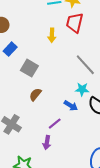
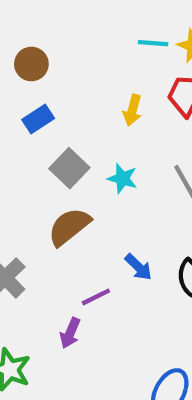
cyan star: (82, 89) -> (122, 178), moved
brown semicircle: (35, 95) -> (69, 227), size x1.5

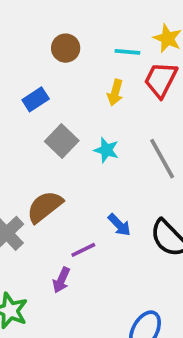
cyan line: (153, 43) -> (127, 52), moved
brown circle: (31, 64) -> (66, 48), moved
brown semicircle: (69, 227) -> (45, 207), moved

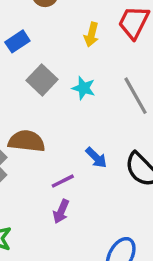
brown semicircle: (45, 207) -> (27, 141), turned 45
purple arrow: (61, 280) -> (61, 211), moved

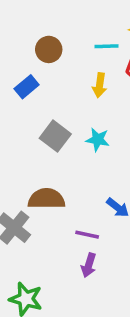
blue rectangle: (17, 41) -> (27, 87), moved
purple line: (63, 181) -> (87, 235), turned 45

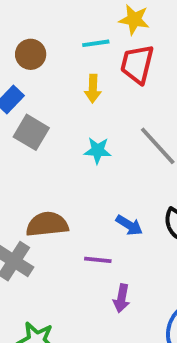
gray square: (55, 136) -> (31, 132), moved
purple arrow: (89, 265) -> (122, 298), moved

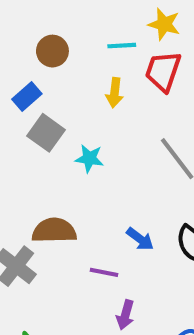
cyan star: (98, 150) -> (89, 158), moved

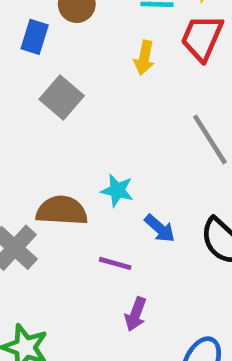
blue rectangle: (27, 96) -> (35, 37), moved, turned -36
cyan star: (89, 158) -> (117, 190), moved

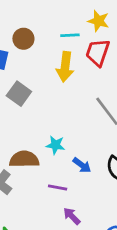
yellow arrow: (144, 58) -> (65, 67), size x1.5
purple arrow: (136, 314) -> (72, 216), turned 120

